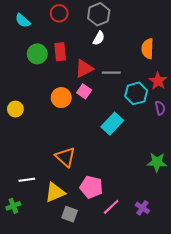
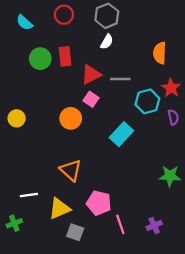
orange circle: (61, 98) -> (71, 118), moved
pink line: (111, 207) -> (120, 224), turned -66
purple cross: (142, 208) -> (154, 225), turned 32

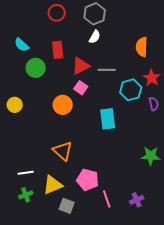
cyan semicircle: (24, 23) -> (22, 45), moved
green circle: (40, 59) -> (36, 68), moved
cyan rectangle: (121, 134) -> (108, 119), turned -50
green cross: (14, 223) -> (26, 195), moved

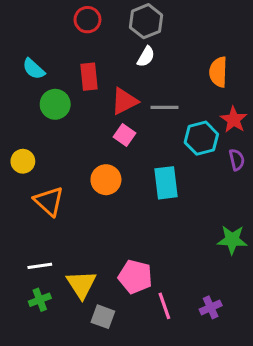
orange circle: (63, 105) -> (106, 180), moved
orange triangle: (63, 151) -> (49, 201), moved
yellow triangle: (53, 185) -> (81, 284), turned -40

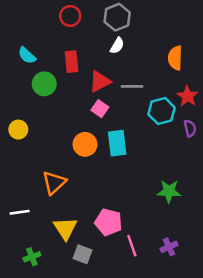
cyan rectangle: (166, 183) -> (117, 143), moved
orange triangle: (49, 201) -> (54, 183), moved, turned 35
green star: (232, 240) -> (169, 191), moved
white line: (40, 266) -> (20, 212), moved
green cross: (40, 300) -> (32, 257), moved

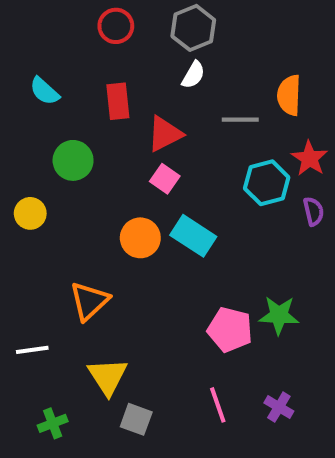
green circle: (44, 84) -> (73, 160), moved
gray line: (132, 86) -> (240, 120), moved
cyan rectangle: (117, 143) -> (193, 236), turned -50
pink pentagon: (108, 222) -> (230, 330), moved
purple cross: (169, 247) -> (279, 407), turned -35

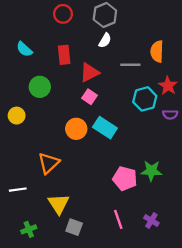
purple semicircle: (314, 211) -> (170, 114), turned 104

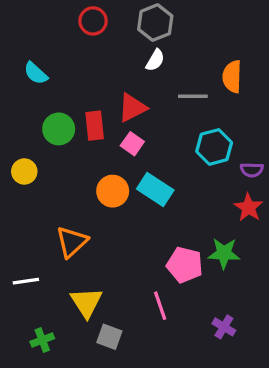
red rectangle: (64, 55) -> (95, 126), moved
red star: (168, 86) -> (248, 207), moved
pink line: (118, 219) -> (160, 306), moved

